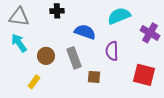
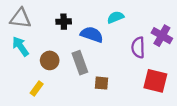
black cross: (57, 11) -> (64, 22), moved
cyan semicircle: (119, 16) -> (115, 17), moved, size x0.7
purple semicircle: (112, 51) -> (138, 47), moved

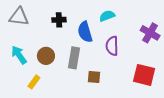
blue semicircle: (92, 35) -> (85, 32), turned -125
cyan arrow: (21, 46) -> (19, 55), moved
purple semicircle: (138, 47) -> (112, 46), moved
gray rectangle: (80, 63) -> (74, 58), turned 30

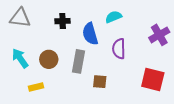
purple cross: (150, 33) -> (159, 35), turned 30
yellow rectangle: (34, 82) -> (36, 87), turned 40

